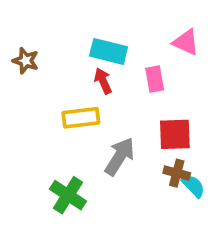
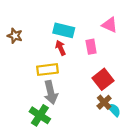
red square: (175, 134) -> (103, 79), turned -36
gray arrow: (120, 156) -> (51, 92), moved, turned 135
brown cross: (177, 173) -> (104, 102), turned 32

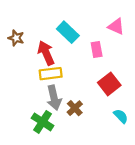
cyan rectangle: (64, 30) -> (68, 32), turned 30
red arrow: (61, 48) -> (46, 53), moved, size x1.5
brown cross: (104, 102) -> (75, 108), moved

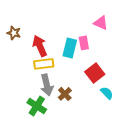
cyan rectangle: (68, 32) -> (70, 48), moved, turned 60
cyan semicircle: (121, 116) -> (107, 93), moved

